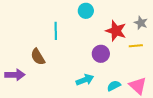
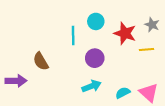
cyan circle: (86, 11) -> (96, 21), moved
cyan line: (56, 31) -> (73, 35), moved
purple circle: (101, 54) -> (95, 58), moved

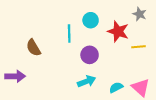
gray star: (152, 25) -> (140, 14), moved
brown semicircle: (41, 61) -> (33, 48), moved

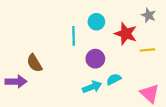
brown semicircle: (33, 48) -> (34, 63), moved
cyan semicircle: (116, 87) -> (114, 79), moved

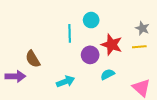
gray star: (149, 15) -> (142, 28), moved
red star: (126, 34) -> (112, 45), moved
cyan arrow: (92, 87) -> (66, 82), moved

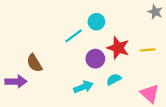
gray star: (142, 28) -> (155, 12), moved
cyan line: (70, 33) -> (74, 36), turned 54
cyan arrow: (66, 82) -> (83, 87), moved

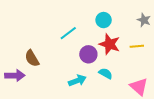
gray star: (155, 12) -> (144, 20), moved
cyan circle: (96, 22) -> (104, 20), moved
cyan semicircle: (114, 79) -> (106, 73), turned 56

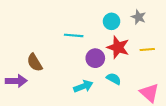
gray star: (144, 20) -> (139, 17), moved
cyan line: (68, 33) -> (74, 35), turned 42

